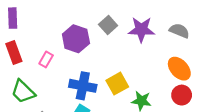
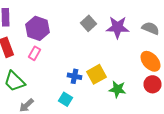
purple hexagon: (76, 39) -> (38, 28), moved
blue cross: (83, 86) -> (74, 76), moved, size x0.6

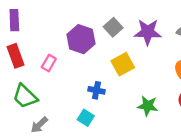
purple hexagon: (38, 28) -> (81, 39), moved
yellow square: (96, 74) -> (123, 64), moved

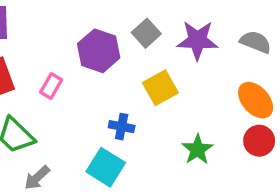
green star: (148, 106) -> (197, 150), turned 30
cyan square: (86, 118) -> (106, 167), size x1.5

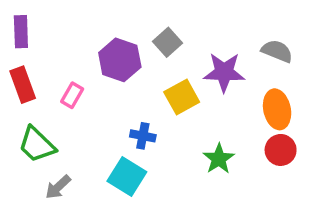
purple star: (197, 40) -> (224, 72), moved
orange ellipse: (256, 100) -> (277, 109), turned 30

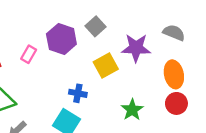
pink rectangle: (72, 95) -> (29, 54), moved

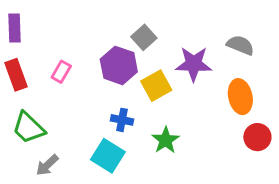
purple hexagon: (61, 39) -> (119, 65), moved
red circle: (176, 103) -> (257, 137), moved
green star: (132, 110) -> (166, 140), moved

